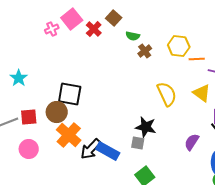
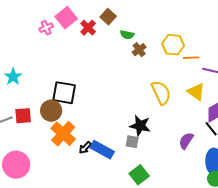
pink circle: (29, 149) -> (16, 165), moved, size x1.4
black arrow: (91, 149) -> (85, 148), size x0.6

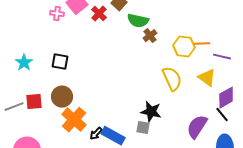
pink cross: (46, 28) -> (57, 14), turned 32
green semicircle: (127, 35) -> (138, 21), size x1.5
yellow hexagon: (173, 45) -> (184, 47), moved
black square: (64, 93) -> (60, 62), moved, size x0.7
purple semicircle: (186, 141) -> (197, 127), size x1.4

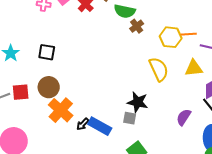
yellow triangle: (207, 78) -> (194, 68), turned -42
purple semicircle: (197, 127) -> (184, 117), size x0.7

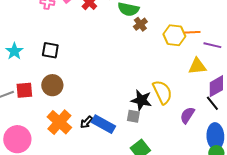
yellow semicircle: (159, 69) -> (162, 92), moved
orange cross: (61, 110) -> (59, 122), moved

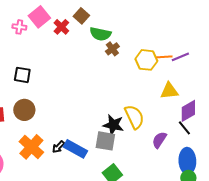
purple line: (212, 45) -> (180, 57), moved, turned -36
gray square: (133, 116) -> (105, 141), size x1.5

